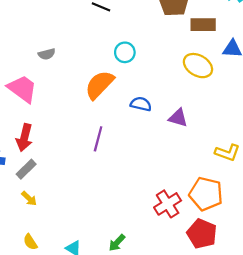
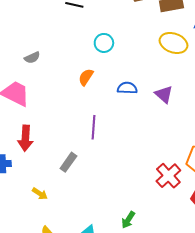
orange semicircle: (99, 85) -> (86, 77), size x0.6
purple triangle: (178, 118) -> (164, 94), turned 36
gray rectangle: (26, 169) -> (68, 162), moved

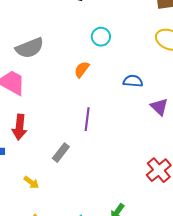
gray semicircle: (32, 58) -> (30, 48), size x1.8
blue semicircle: (127, 88) -> (133, 81), moved
purple triangle: (164, 94) -> (159, 107), moved

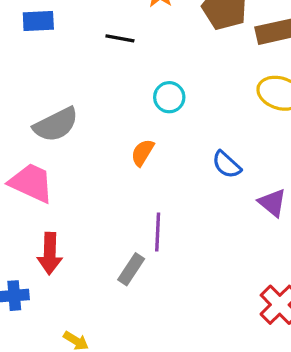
blue semicircle: (133, 81) -> (227, 165), turned -138
gray rectangle: (61, 153) -> (131, 269), moved

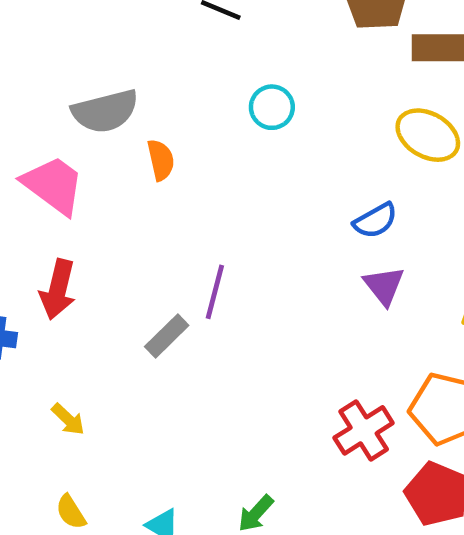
orange semicircle: (143, 153) -> (161, 160), moved, turned 124
blue semicircle: (227, 165) -> (375, 221), moved, turned -84

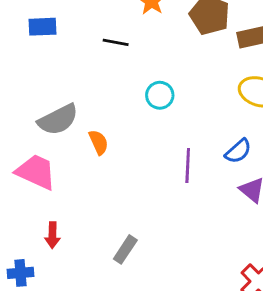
red arrow: (58, 289) -> (52, 235), size x0.7
purple line: (215, 292) -> (188, 166), moved

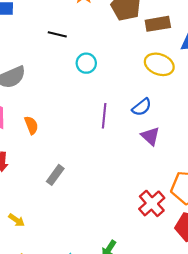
black line: (116, 42) -> (57, 34), moved
orange semicircle: (99, 142) -> (31, 125), moved

